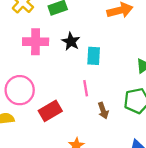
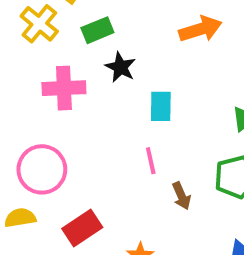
black star: (71, 41) -> (120, 67), moved
red rectangle: (50, 111) -> (82, 228), moved

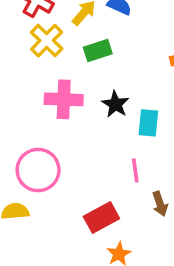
black star: (120, 67) -> (115, 104), moved
red rectangle: (82, 228) -> (101, 218), moved

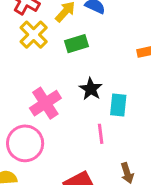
pink cross: (64, 99) -> (45, 103), moved, turned -36
pink line: (135, 170) -> (101, 134), moved

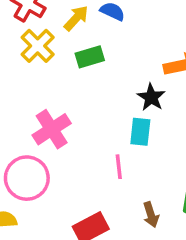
black star: (91, 89) -> (151, 97), moved

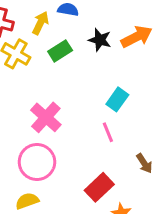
black star: (151, 97) -> (100, 40), moved
cyan rectangle: (140, 132) -> (117, 99), turned 45

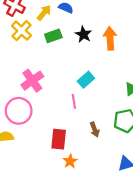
orange arrow: (137, 37) -> (110, 38), turned -80
red rectangle: (99, 187) -> (59, 139), turned -54

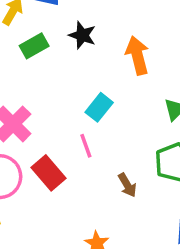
orange arrow: (110, 38) -> (137, 55), moved
red rectangle: (59, 139) -> (48, 173), moved, turned -36

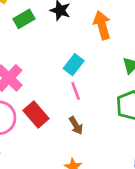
pink line: (86, 146) -> (76, 91), moved
brown arrow: (127, 185) -> (76, 126), moved

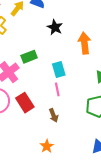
green rectangle: (24, 19) -> (29, 57), moved
cyan rectangle: (74, 65) -> (59, 69), turned -63

